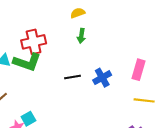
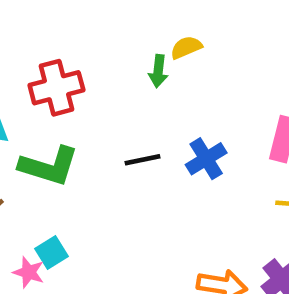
yellow semicircle: (78, 13) -> (186, 47), moved
green L-shape: (27, 62) -> (49, 166), moved

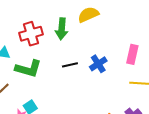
yellow semicircle: (186, 47) -> (88, 15), size x1.5
green arrow: (158, 71) -> (62, 29), moved, size x1.5

